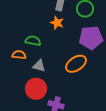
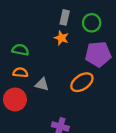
green semicircle: (33, 41) -> (20, 50), moved
red circle: (36, 89) -> (15, 99), moved

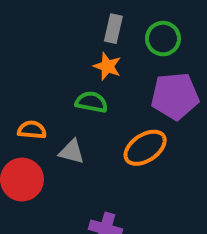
green semicircle: (20, 50) -> (91, 102), moved

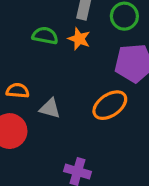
green semicircle: (91, 102) -> (45, 36), moved

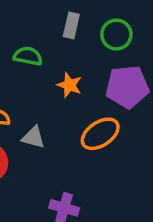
orange star: (79, 39) -> (69, 85), moved

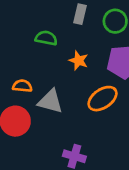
gray triangle: (33, 137) -> (50, 101), size x1.4

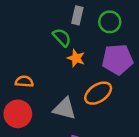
green semicircle: (46, 38) -> (62, 37), moved, turned 36
gray triangle: (50, 101) -> (64, 109), moved

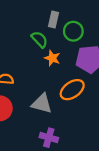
green circle: (110, 22) -> (73, 31), moved

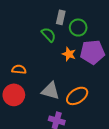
orange star: (52, 58) -> (69, 54), moved
orange ellipse: (72, 90) -> (77, 96), moved

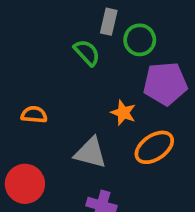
orange star: (69, 54) -> (123, 113), moved
red circle: (14, 95) -> (25, 184), moved
orange ellipse: (77, 96) -> (154, 147), moved

